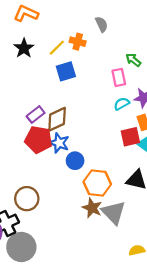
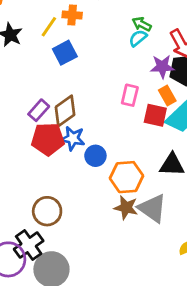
pink rectangle: (119, 77) -> (130, 95), moved, turned 36
cyan semicircle: (122, 104) -> (138, 38), moved
red square: (130, 137) -> (155, 115), turned 36

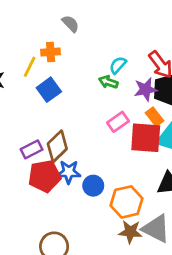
green arrow: (142, 24) -> (108, 82), moved
pink rectangle: (130, 95) -> (118, 122), turned 50
purple rectangle: (39, 110) -> (32, 149), turned 30
red square: (155, 115) -> (146, 138), size x1.4

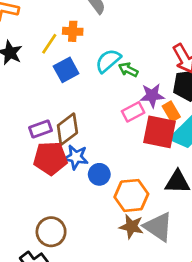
cyan semicircle: (118, 65) -> (108, 61), moved, size x1.4
purple star: (146, 89) -> (152, 95), moved

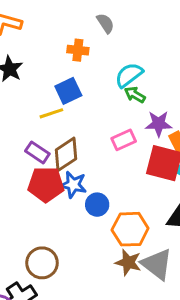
yellow line: (49, 44) -> (51, 113), moved, turned 35
cyan semicircle: (108, 61) -> (129, 75), moved
pink rectangle: (133, 112) -> (124, 140), moved
purple rectangle: (41, 129) -> (37, 152), turned 50

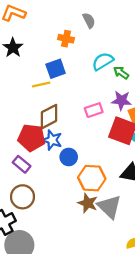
green arrow: (135, 95) -> (121, 73), moved
purple rectangle: (37, 152) -> (22, 164), moved

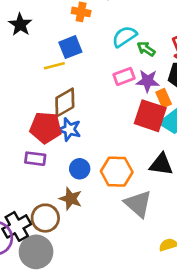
pink rectangle: (94, 110) -> (124, 76), moved
blue circle: (69, 157) -> (80, 169), moved
purple rectangle: (22, 164) -> (35, 159), turned -30
brown circle: (22, 197) -> (45, 218), moved
brown star: (88, 203) -> (71, 199), moved

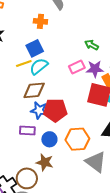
cyan semicircle: (124, 37) -> (39, 66), moved
brown diamond: (65, 102) -> (34, 90), turned 30
red pentagon: (46, 128) -> (55, 110), moved
purple rectangle: (35, 159) -> (27, 130), moved

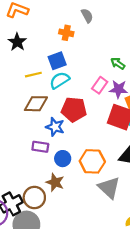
yellow line: (24, 63) -> (33, 75), moved
pink rectangle: (77, 67) -> (100, 85), turned -35
brown diamond: (34, 90) -> (36, 104), moved
red pentagon: (55, 110) -> (74, 109), moved

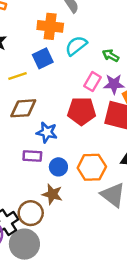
orange cross: (66, 33) -> (50, 26), size x1.5
cyan semicircle: (60, 80) -> (76, 46), moved
red pentagon: (74, 109) -> (82, 111), moved

